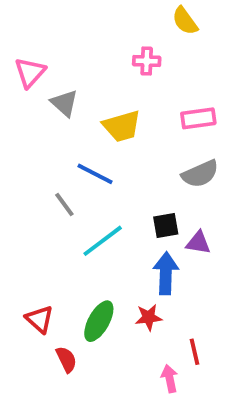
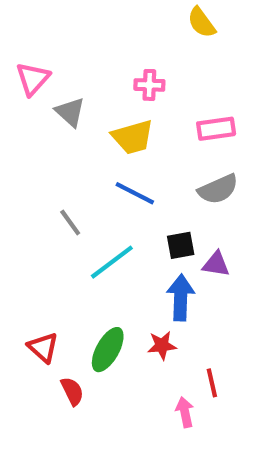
pink cross: (147, 61) -> (149, 85), moved
blue line: (95, 174) -> (135, 193), moved

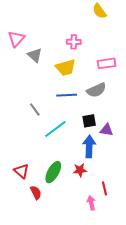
gray semicircle: (218, 189) -> (96, 90), moved
blue line: (135, 193) -> (67, 95), turned -30

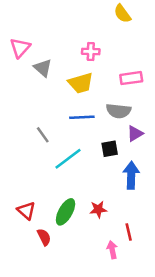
gray semicircle: (96, 90) -> (119, 111), turned 30
purple triangle: (107, 130) -> (135, 134), moved, turned -40
blue arrow: (89, 146) -> (131, 175), moved

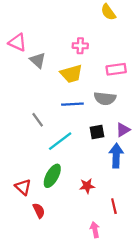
pink triangle: (20, 48) -> (17, 42), turned -48
purple triangle: (135, 134) -> (123, 130), moved
green ellipse: (66, 212) -> (52, 176), moved
pink arrow: (112, 250) -> (95, 230), moved

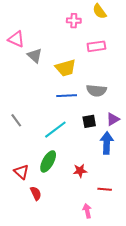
pink cross: (80, 46) -> (74, 21), moved
pink rectangle: (116, 69) -> (96, 46), moved
gray line: (38, 120) -> (16, 120), moved
red line: (114, 206) -> (105, 189), turned -72

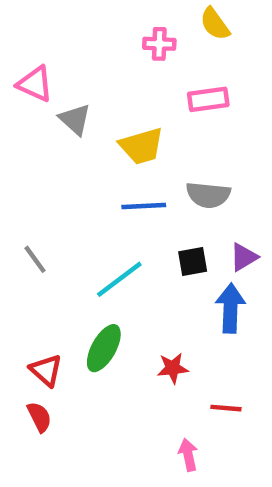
red semicircle: (36, 193) -> (39, 417), moved

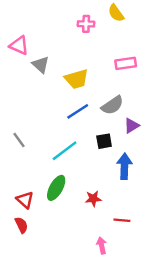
pink rectangle: (208, 99) -> (126, 63), moved
gray semicircle: (208, 195) -> (112, 105), turned -40
blue line: (144, 206) -> (78, 111), turned -30
purple triangle: (244, 257) -> (132, 126), moved

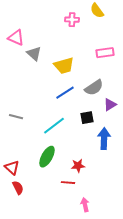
gray line: (19, 140) -> (16, 117), turned -40
red triangle: (25, 200) -> (12, 168), moved
red line: (122, 220) -> (68, 183), moved

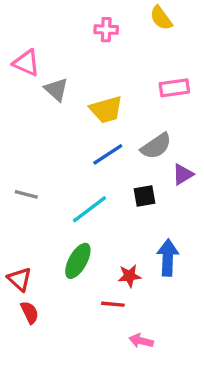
pink cross: (72, 20) -> (106, 30), moved
blue arrow: (104, 139) -> (168, 258), moved
pink arrow: (85, 205) -> (141, 341), turned -64

